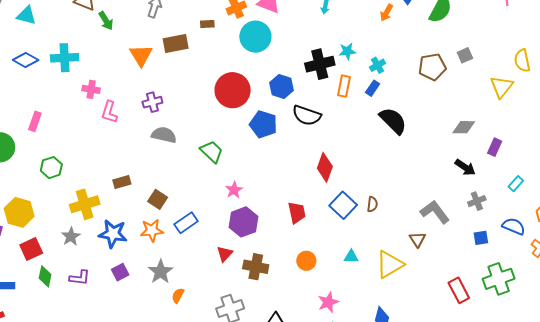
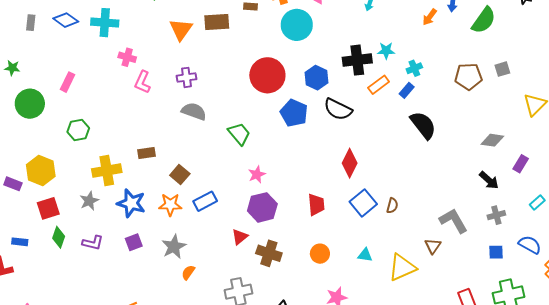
orange rectangle: (344, 86) -> (379, 85), turned 35

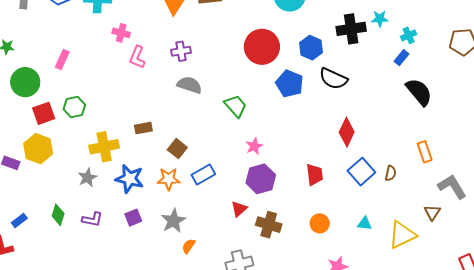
orange rectangle: (379, 85) -> (425, 152), moved, turned -70
red square: (48, 208) -> (44, 113), moved
blue rectangle: (20, 242) -> (19, 221), turned -42

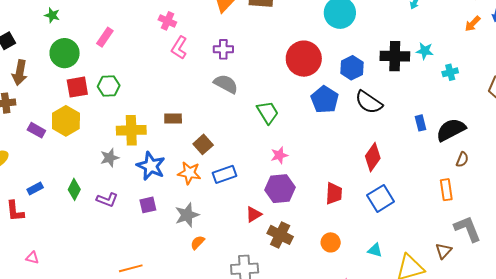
blue rectangle: (402, 58) -> (421, 123), moved, turned -63
black semicircle: (419, 92) -> (451, 130), turned -88
brown semicircle: (391, 173) -> (462, 160), moved

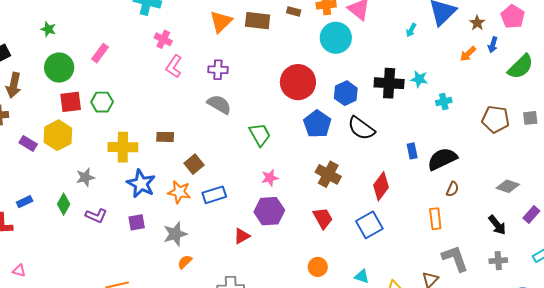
red diamond: (373, 157) -> (381, 186), moved
gray star: (110, 158) -> (85, 177), moved
red trapezoid: (334, 193) -> (323, 218), turned -35
brown cross: (280, 235) -> (328, 174), moved

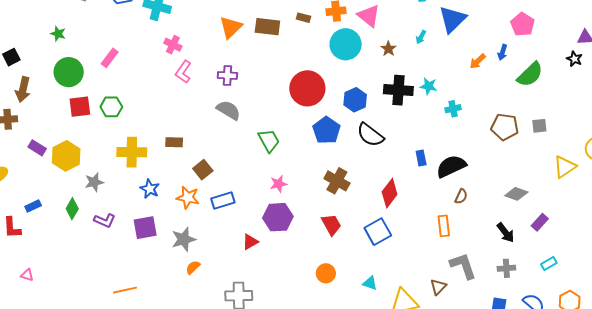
brown star: (477, 23) -> (388, 49), moved
yellow hexagon: (58, 135) -> (66, 156), moved
blue star: (141, 184) -> (150, 189), size x0.7
purple square: (137, 222) -> (145, 228), size x1.4

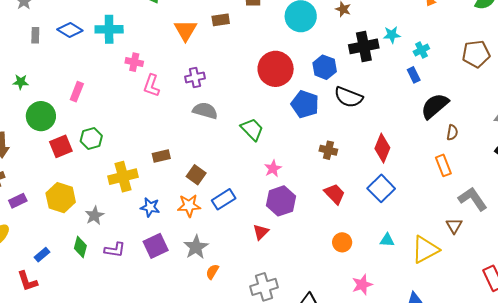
brown rectangle: (267, 27) -> (221, 20), size x0.7
purple rectangle: (37, 148) -> (18, 201), moved, turned -42
blue rectangle: (421, 158) -> (414, 75), moved
brown cross: (337, 181) -> (328, 150), size x0.7

